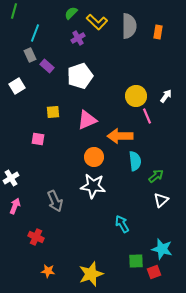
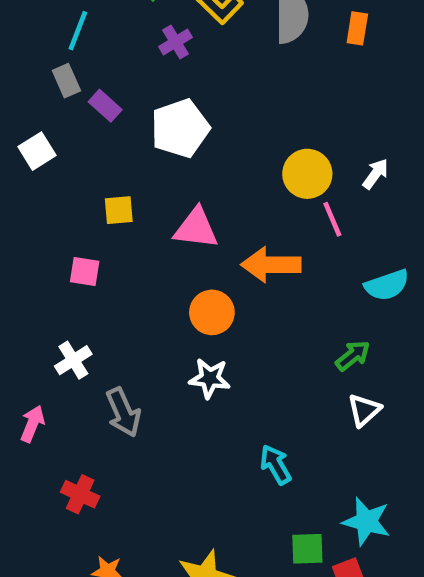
pink triangle: (87, 120) -> (196, 228), turned 30
cyan semicircle: (135, 161) -> (387, 285), moved, turned 78
white cross: (11, 178) -> (73, 360), moved
white star: (93, 186) -> (210, 378), size x0.7

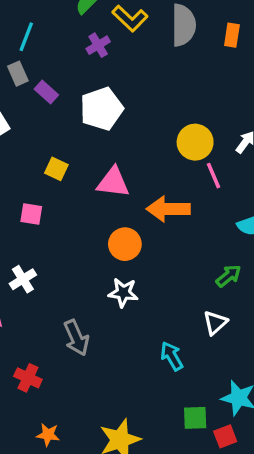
yellow square: (119, 210) -> (56, 169), turned 30
white triangle: (364, 410) -> (215, 323), moved
gray arrow: (123, 412) -> (76, 338), moved

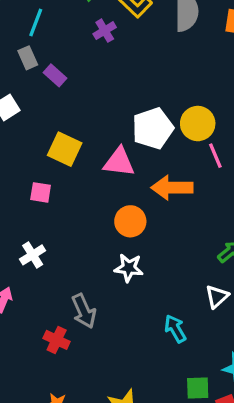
white pentagon: (101, 109) -> (153, 128), moved
yellow square: (56, 169) -> (65, 149), size x1.5
red cross: (28, 378) -> (57, 340), moved

